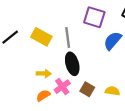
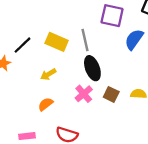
yellow arrow: (44, 74) -> (48, 74), moved, turned 152
orange semicircle: (43, 96) -> (46, 104), moved

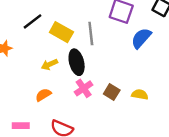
black line: (23, 45) -> (33, 21), moved
black ellipse: (92, 68) -> (77, 62), moved

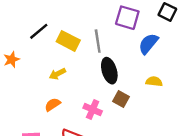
black ellipse: (77, 62) -> (109, 71), moved
pink cross: (84, 88) -> (93, 109), moved, turned -30
yellow semicircle: (140, 94) -> (154, 81), moved

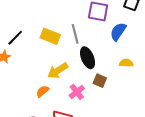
black line: (39, 31) -> (15, 38), moved
yellow arrow: (57, 74) -> (58, 71), moved, size x1.5
pink cross: (93, 109) -> (77, 92), turned 35

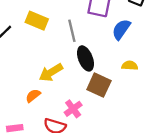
yellow rectangle: (50, 36) -> (37, 21), moved
brown square: (100, 81) -> (99, 85), size x1.5
pink cross: (77, 92) -> (73, 109), moved

